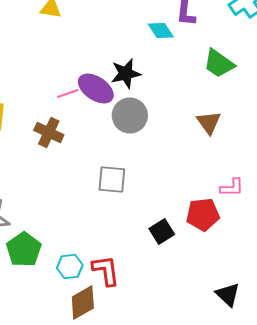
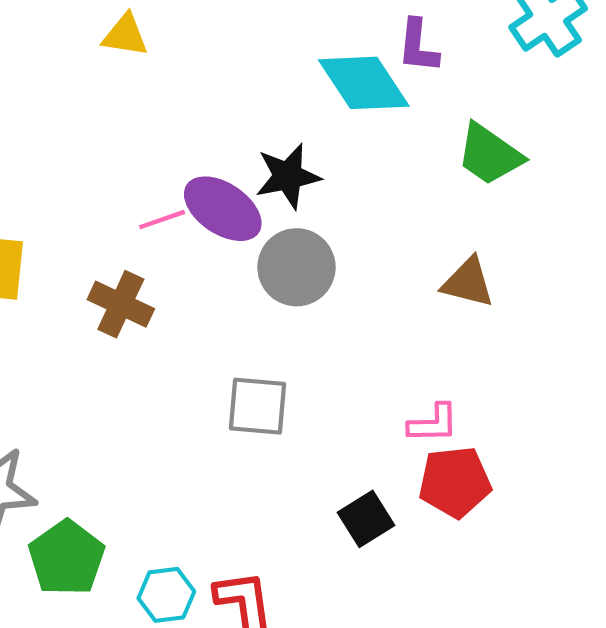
cyan diamond: (161, 30) -> (364, 83), size x1.6
brown triangle: (209, 122) -> (468, 282), turned -40
pink L-shape: (232, 188) -> (433, 423), moved

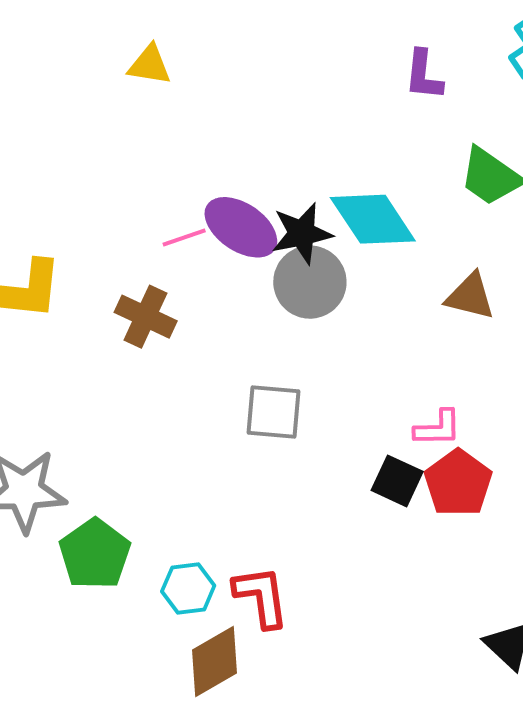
cyan diamond: (364, 83) -> (373, 219), moved
black star: (288, 176) -> (302, 233), moved
red pentagon: (455, 482) -> (458, 483), turned -30
black square: (366, 519) -> (397, 481), moved, turned -33

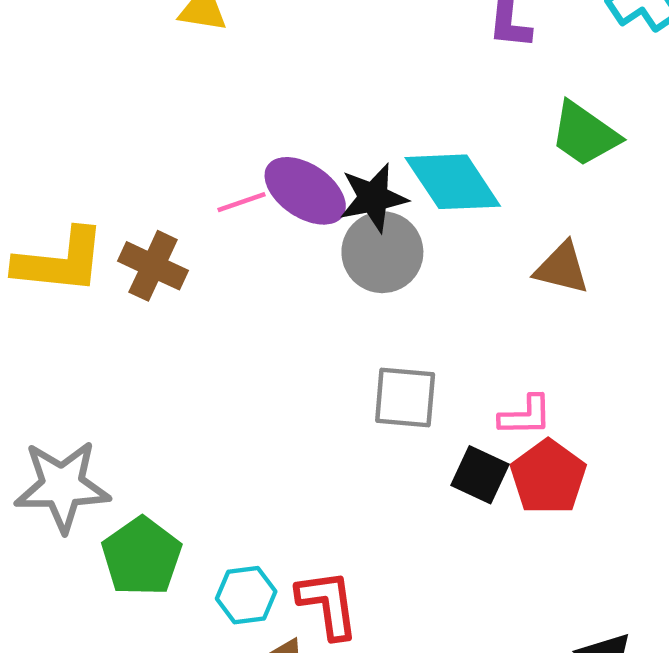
brown cross: (146, 317) -> (153, 266), moved
gray square: (273, 412) -> (405, 398), moved

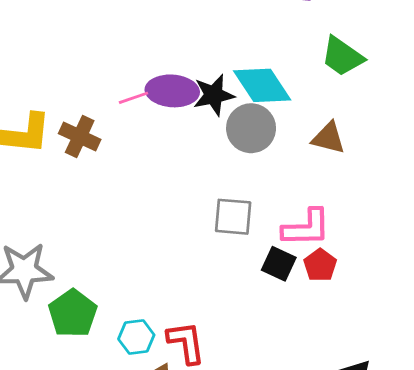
purple ellipse: (305, 191) -> (172, 91), turned -30
gray circle: (382, 252) -> (251, 128), moved
pink L-shape: (525, 416) -> (306, 228), size x1.5
red pentagon: (548, 477) -> (320, 265), size x0.7

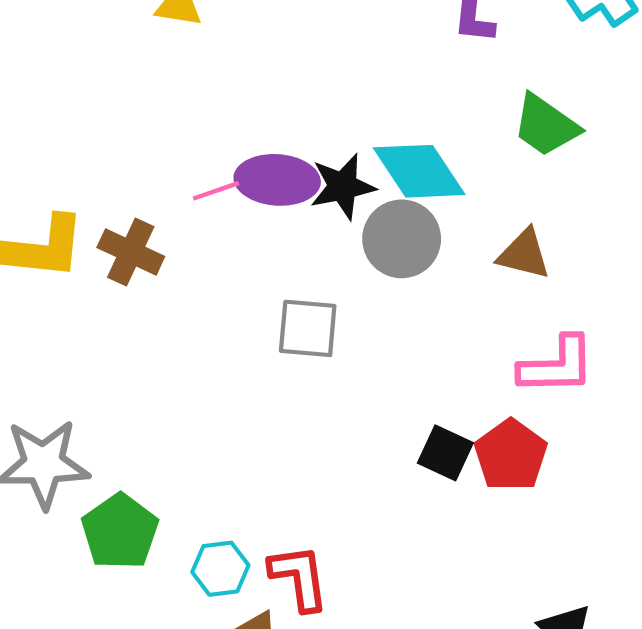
gray square: (233, 217) -> (308, 328), moved
pink L-shape: (306, 228) -> (557, 366), moved
red pentagon: (320, 265) -> (511, 455), size x1.4

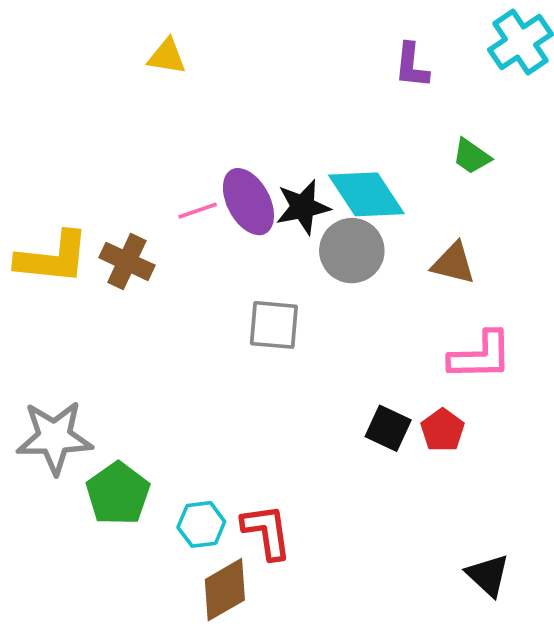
green trapezoid: (546, 125) -> (472, 156), size x0.7
purple ellipse: (277, 180) -> (248, 202), turned 58
red pentagon: (511, 455) -> (443, 430), size x0.7

